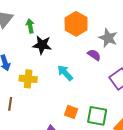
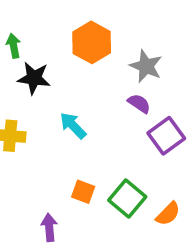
purple semicircle: (94, 55) -> (139, 104), moved
green square: (97, 116) -> (127, 199), turned 30

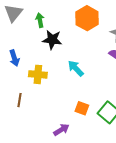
purple arrow: (49, 227) -> (61, 130), turned 63

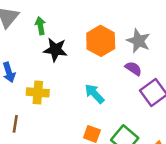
orange hexagon: (87, 18) -> (101, 41), moved
cyan arrow: (76, 68) -> (94, 94), moved

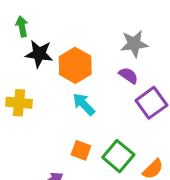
orange hexagon: (101, 41) -> (75, 65), moved
gray star: (138, 41) -> (134, 44), turned -30

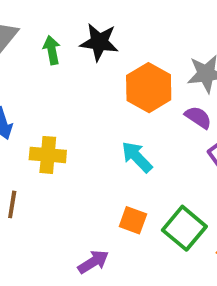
black star: (39, 54) -> (99, 42), moved
orange hexagon: (75, 65) -> (149, 88), moved

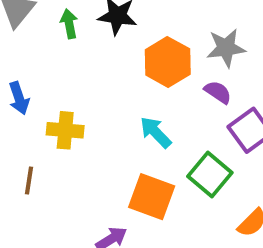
orange square: (133, 220) -> (152, 197), size x1.6
green square: (184, 228) -> (210, 174), moved

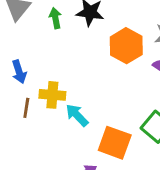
cyan arrow: (156, 132) -> (77, 115), moved
brown line: (29, 181) -> (26, 108), moved

